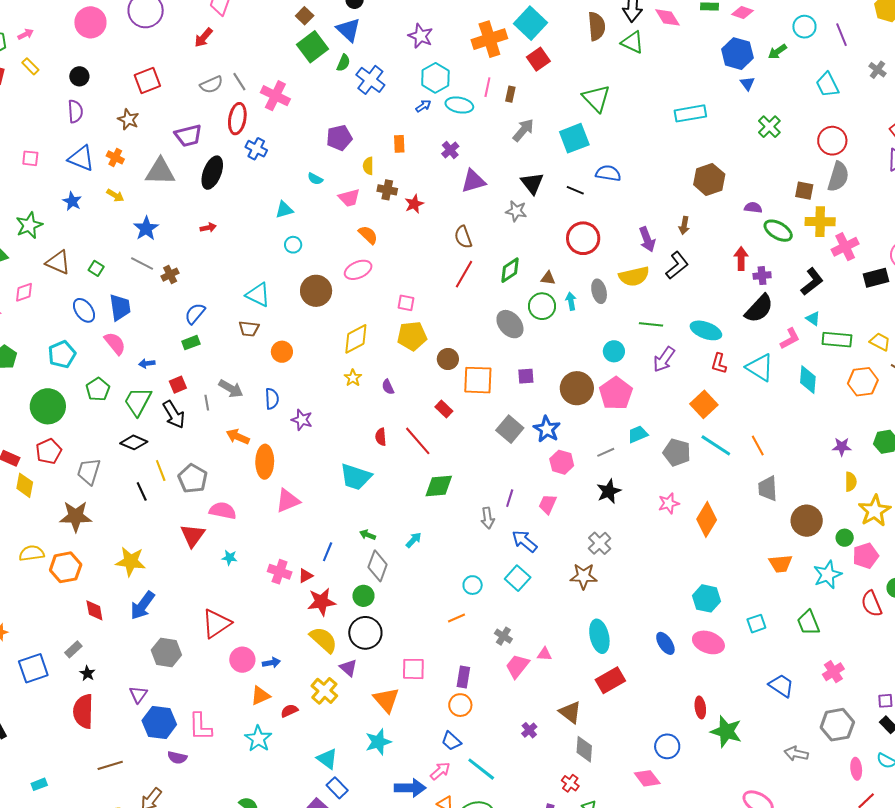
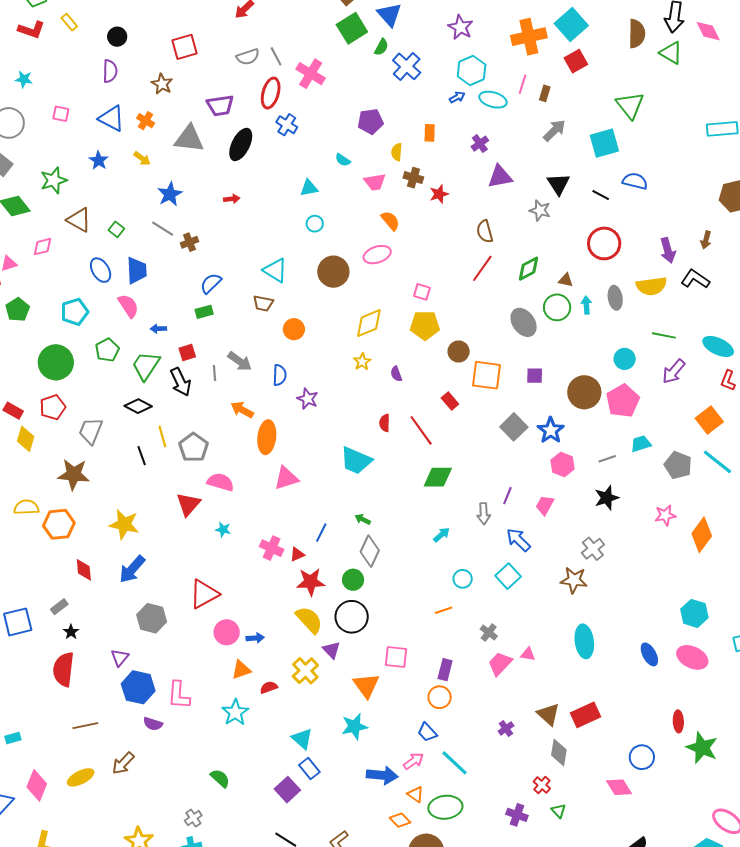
black L-shape: (677, 265) -> (695, 279), turned -112
cyan arrow: (414, 540) -> (442, 535), moved
red rectangle: (610, 680) -> (586, 715), moved

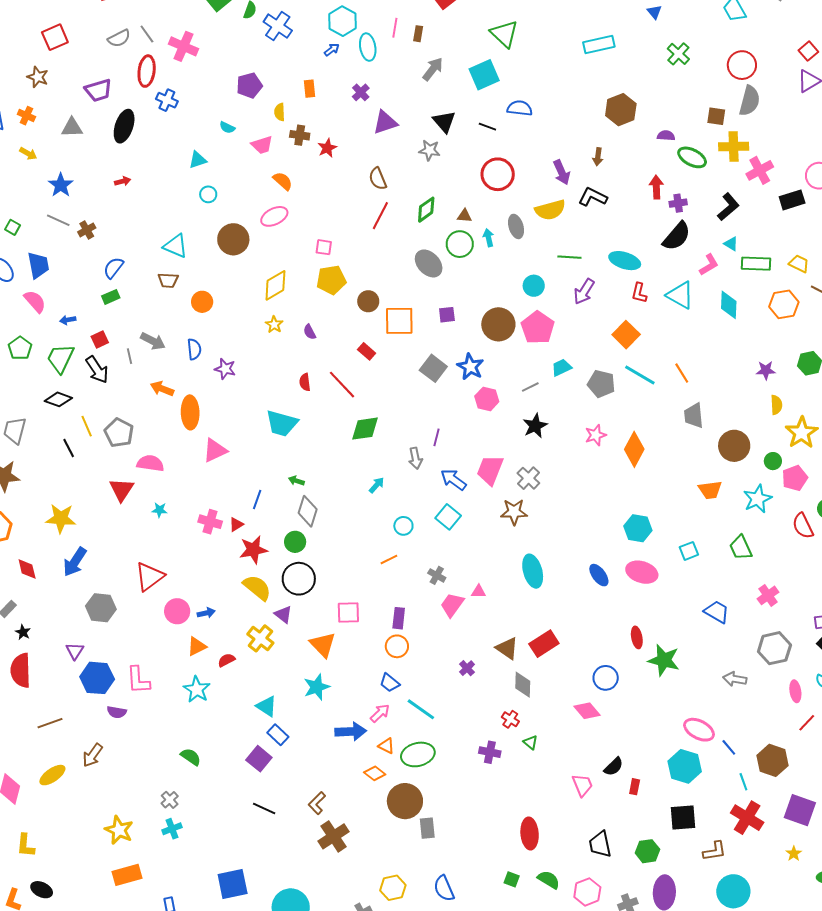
cyan ellipse: (493, 100) -> (368, 47), turned 72
gray triangle: (189, 139) -> (72, 128), size x0.7
pink trapezoid: (545, 505) -> (490, 470), moved, size x1.5

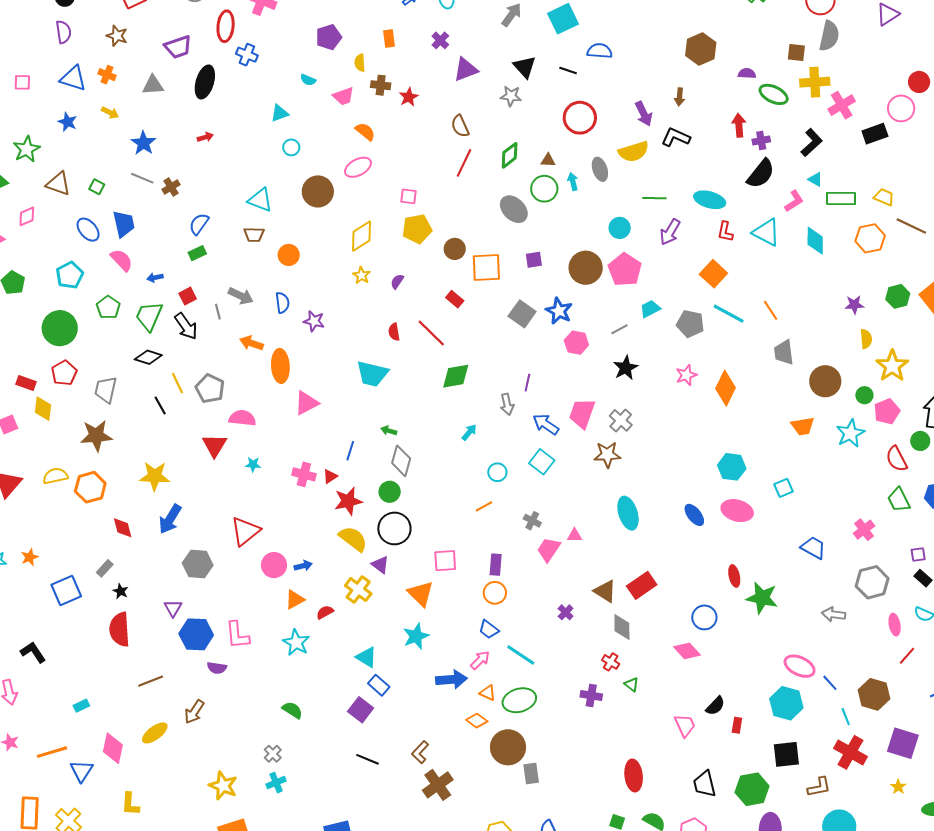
purple semicircle: (310, 332) -> (397, 282), turned 63
green trapezoid: (741, 548) -> (899, 500), moved
green hexagon: (647, 851) -> (752, 789), size x1.4

